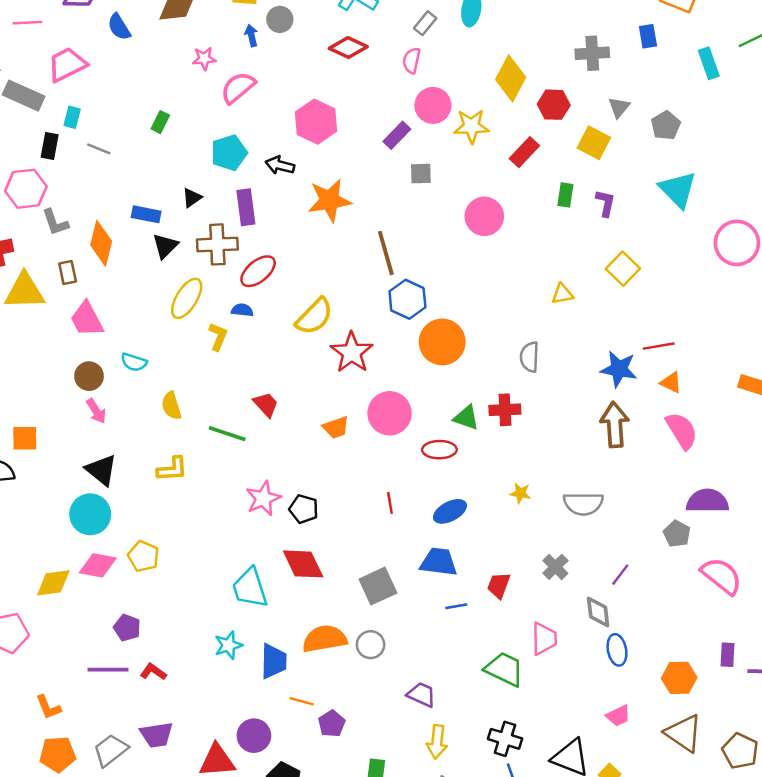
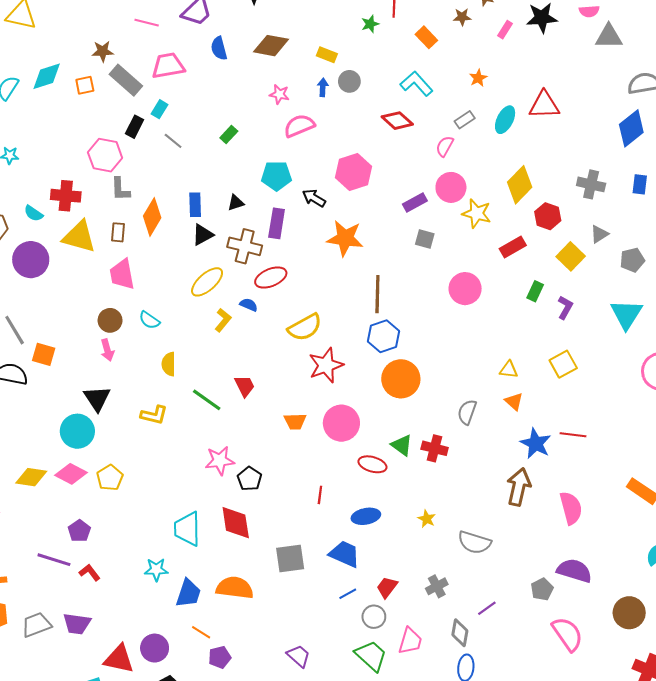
blue rectangle: (146, 214) -> (195, 205), turned 60
orange triangle: (671, 383) -> (514, 401), moved
blue line: (456, 606) -> (348, 594), turned -36
gray circle: (371, 645) -> (374, 617), moved

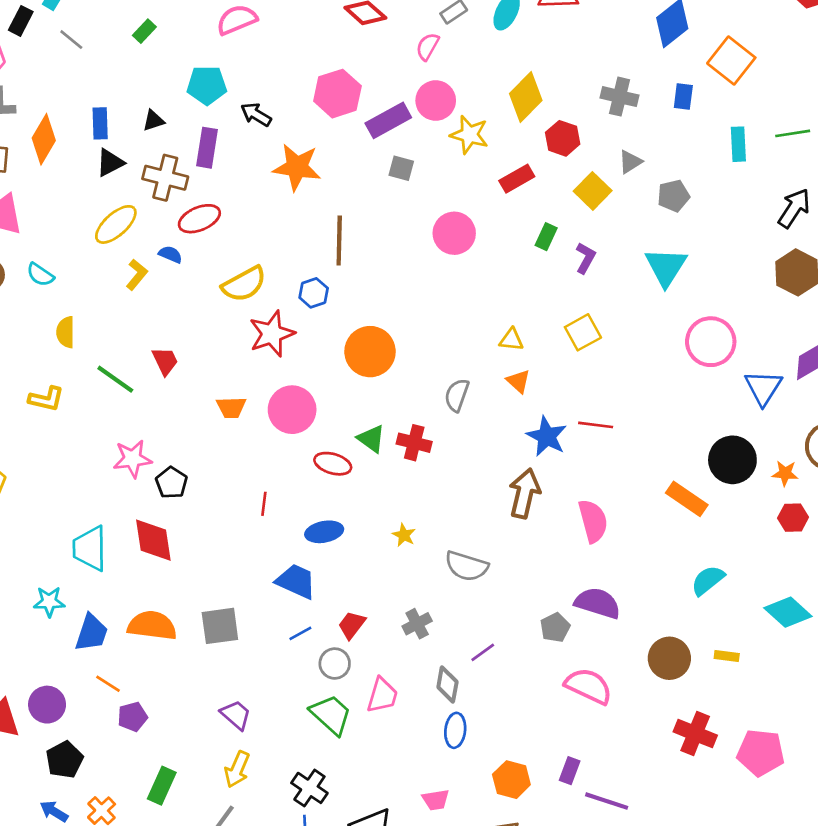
pink hexagon: (353, 172) -> (337, 94), moved
purple rectangle: (415, 203) -> (388, 120), size x1.4
blue hexagon: (383, 336) -> (314, 293), moved, size x0.7
gray square: (290, 558) -> (220, 626), moved
pink semicircle: (567, 634) -> (588, 686), turned -30

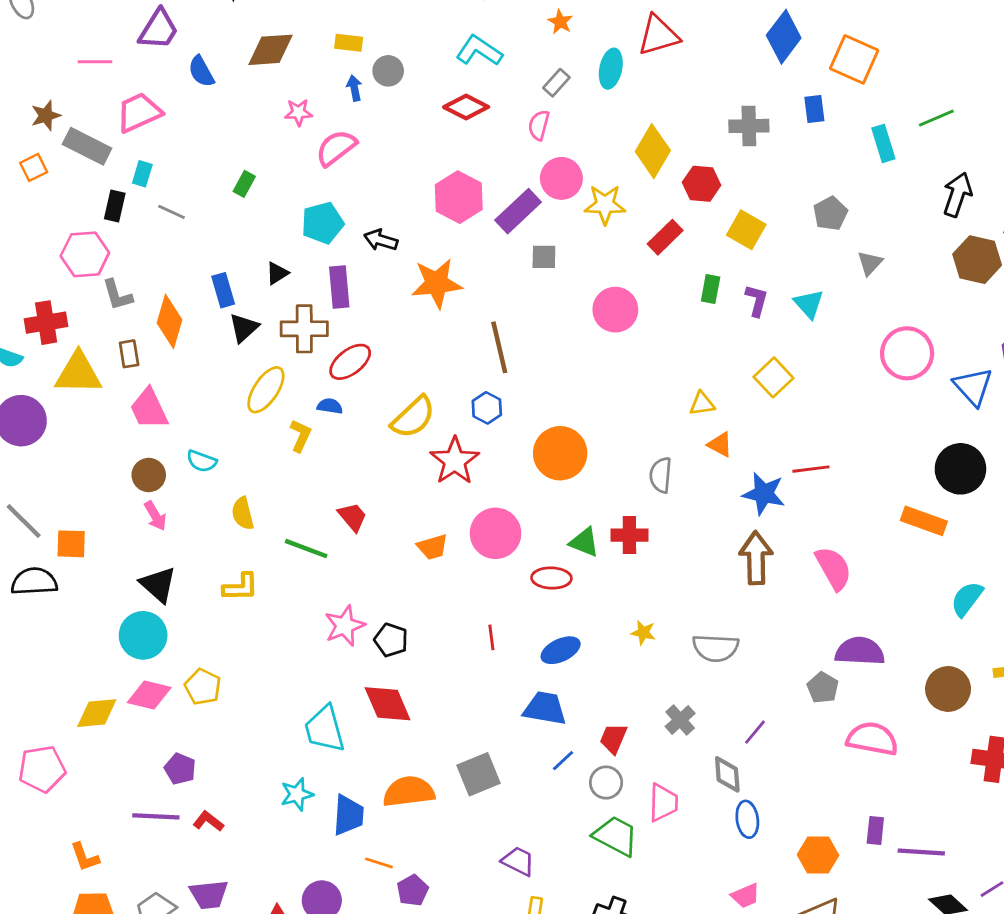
gray triangle: (630, 162) -> (870, 263), moved
cyan triangle: (666, 267) -> (809, 304), moved, size x0.7

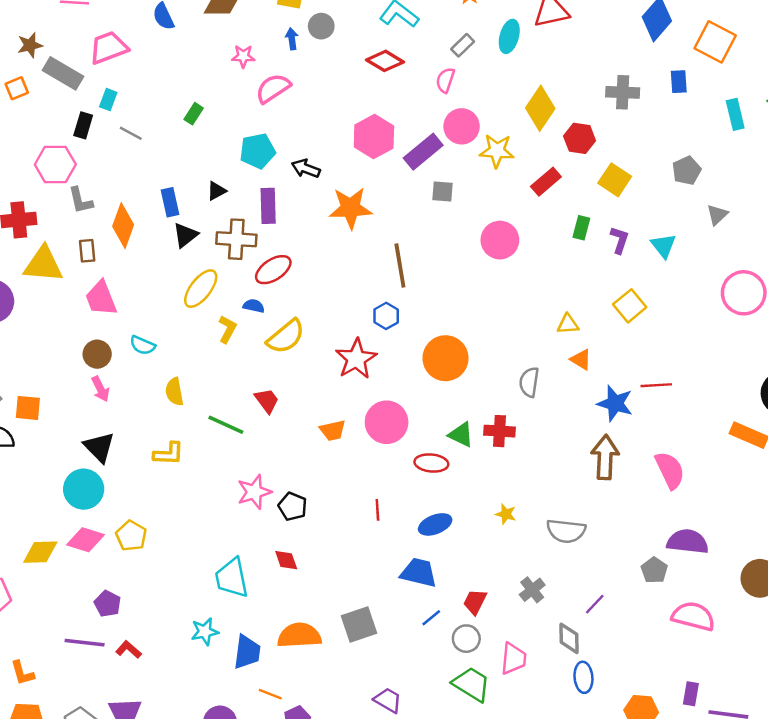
yellow semicircle: (413, 417) -> (286, 337), moved
red diamond: (388, 704) -> (286, 560), size x0.6

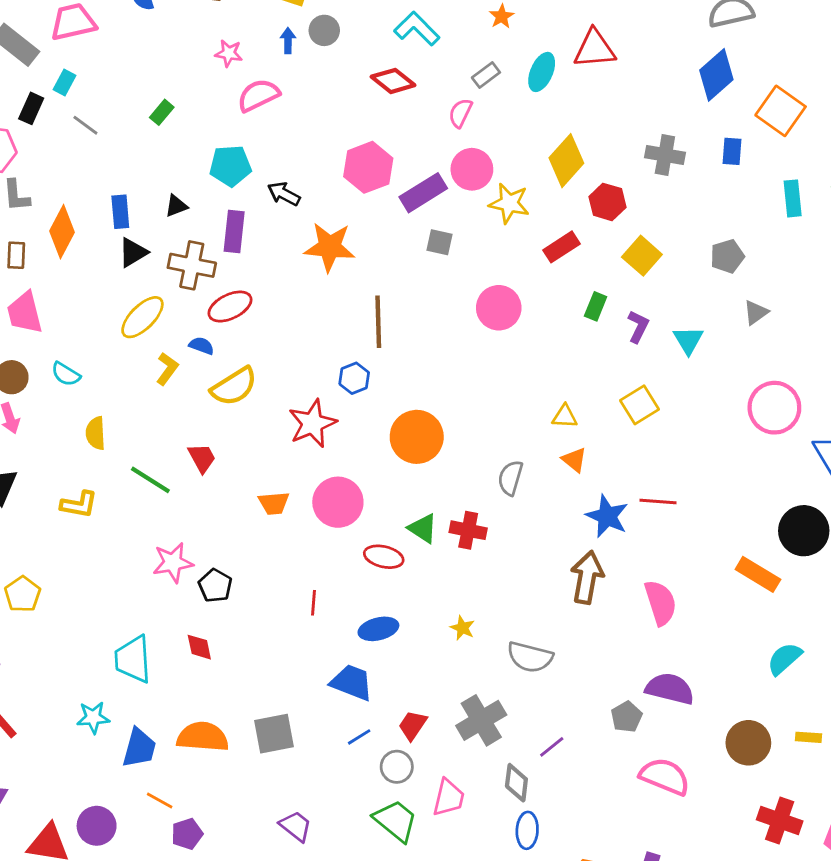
gray cross: (532, 590) -> (481, 720), size x1.6

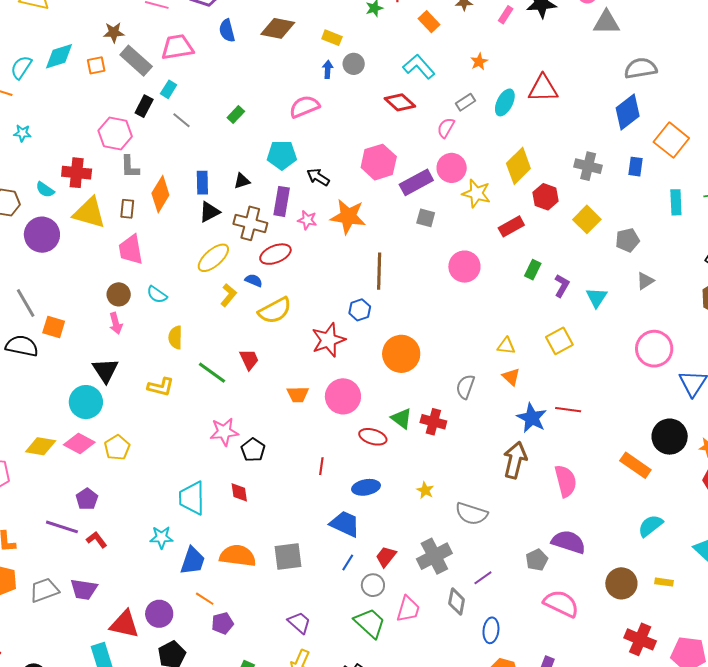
pink star: (229, 53) -> (307, 220), moved
yellow square: (642, 256) -> (587, 219), moved
blue line: (359, 737) -> (348, 563), turned -30
blue ellipse: (527, 830) -> (491, 630), moved

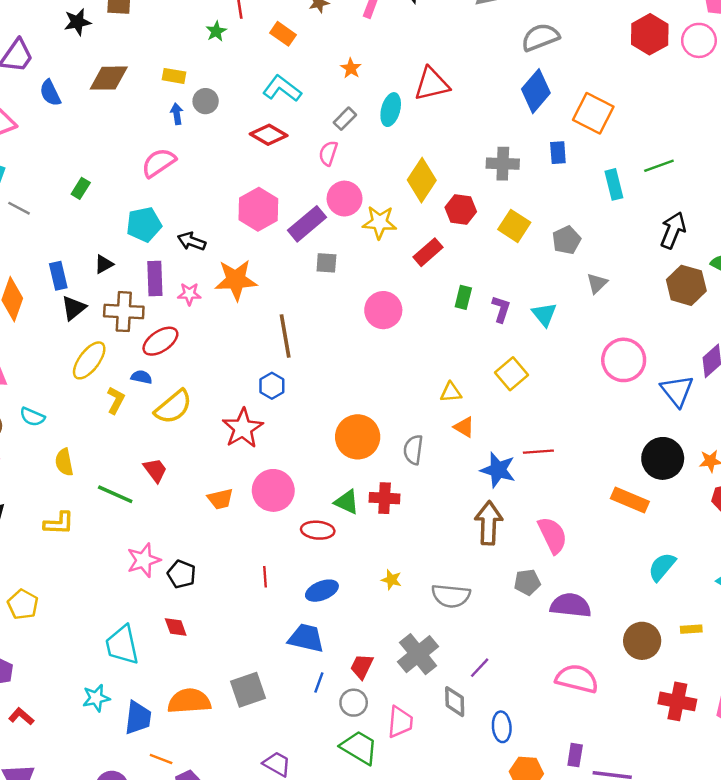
orange circle: (401, 354) -> (358, 437), moved
gray pentagon: (537, 560) -> (527, 582), moved, turned 30

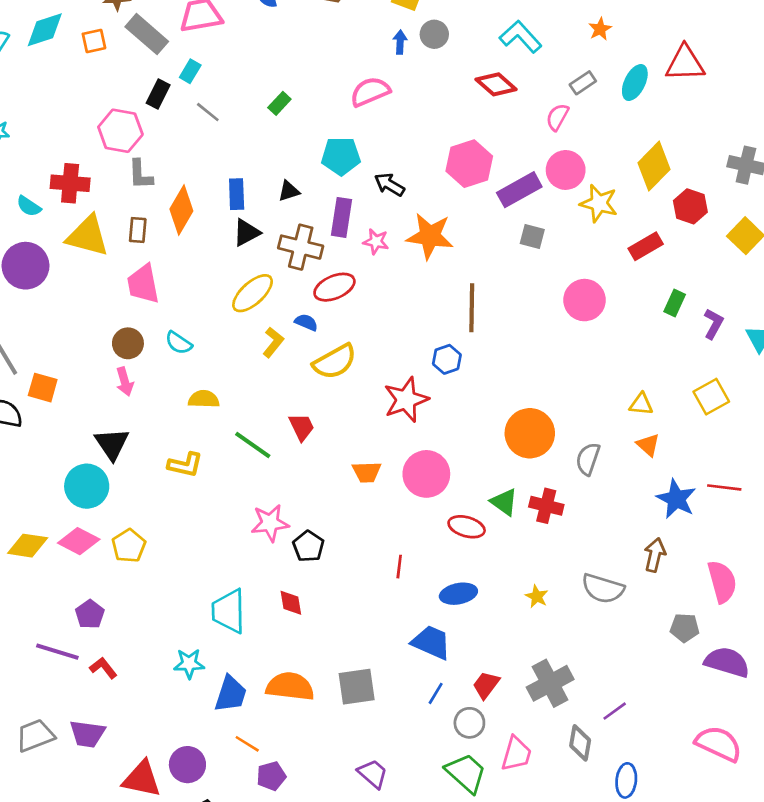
yellow semicircle: (64, 462) -> (204, 399), turned 92
brown arrow: (489, 523) -> (655, 555), size x0.7
gray semicircle: (451, 596) -> (603, 589), moved

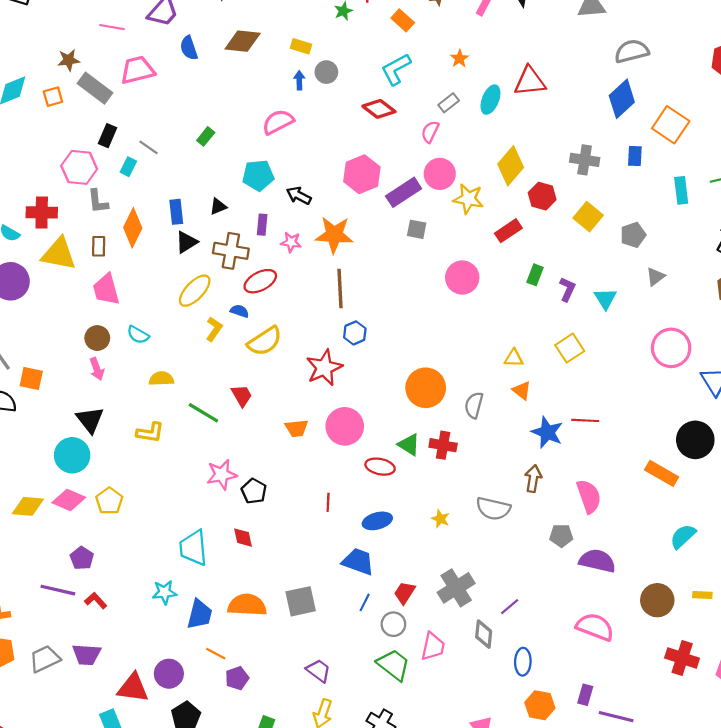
cyan L-shape: (521, 37) -> (396, 69), turned -72
cyan rectangle: (190, 71) -> (128, 167), moved
purple rectangle: (342, 217) -> (262, 225), size x0.7
brown line: (472, 308) -> (340, 288), moved

